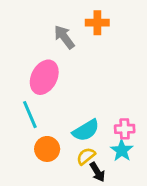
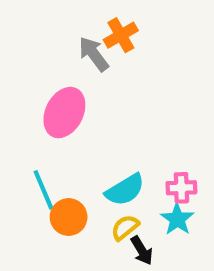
orange cross: (97, 23) -> (121, 35), moved, turned -30
cyan line: (30, 115) -> (43, 190), moved

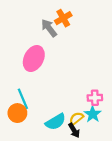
cyan semicircle: (125, 190) -> (56, 122), moved
orange circle: (69, 217) -> (17, 113), moved
yellow semicircle: (125, 227) -> (76, 118), moved

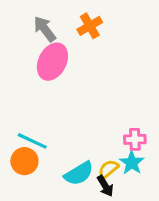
gray arrow: (49, 28) -> (45, 29), moved
pink ellipse: (34, 59) -> (52, 62), moved
cyan line: (23, 99) -> (32, 141), turned -42

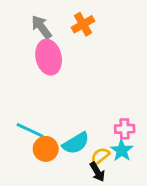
pink ellipse: (52, 62) -> (49, 57), turned -40
orange circle: (24, 161) -> (46, 149), moved
cyan semicircle: (79, 174) -> (76, 143), moved

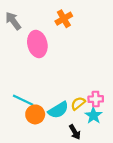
gray arrow: (41, 27) -> (13, 21), moved
yellow semicircle: (100, 156) -> (78, 103), moved

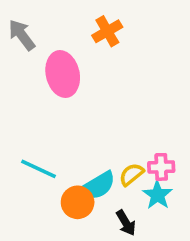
orange circle: (35, 114) -> (78, 202), moved

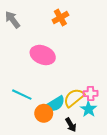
pink ellipse: (63, 74) -> (43, 55), moved, turned -55
yellow semicircle: (131, 174) -> (74, 98), size x1.5

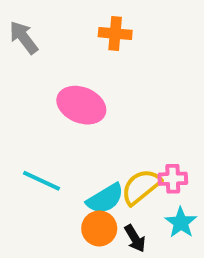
orange cross: (60, 18) -> (115, 34), turned 35
cyan star: (88, 109) -> (181, 223), moved
orange circle: (44, 113) -> (99, 228), moved

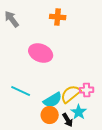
cyan star: (181, 223) -> (79, 112), moved

